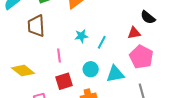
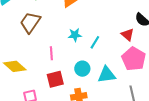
brown trapezoid: (36, 26) -> (30, 22), turned 35
red triangle: (134, 33) -> (128, 35), turned 48

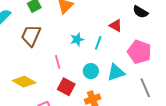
red triangle: (128, 35) -> (116, 25), moved
red square: (55, 79) -> (66, 87), turned -36

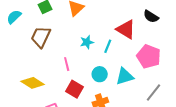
red triangle: (116, 25) -> (126, 29), size x1.5
gray line: (145, 88) -> (154, 93), turned 60

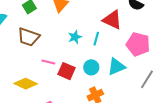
brown trapezoid: (41, 37) -> (29, 37), turned -90
pink line: (67, 64) -> (48, 62), moved, turned -56
red square: (75, 89) -> (67, 71), moved

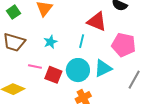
cyan star: (75, 37) -> (50, 42), moved
cyan circle: (91, 67) -> (78, 70), size x1.5

